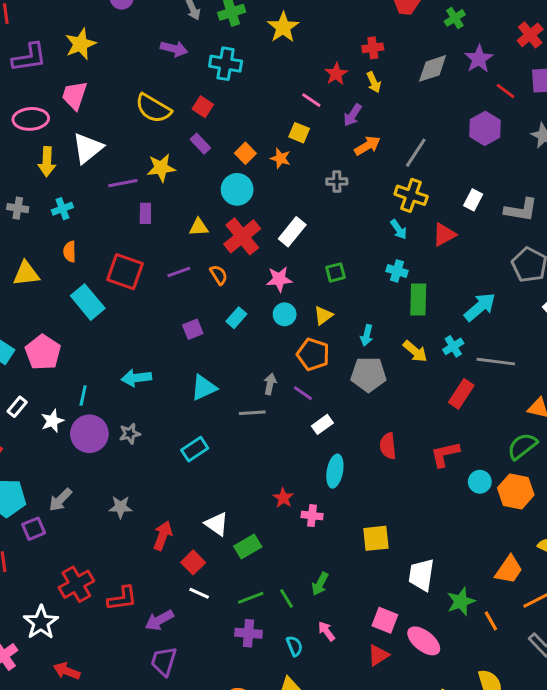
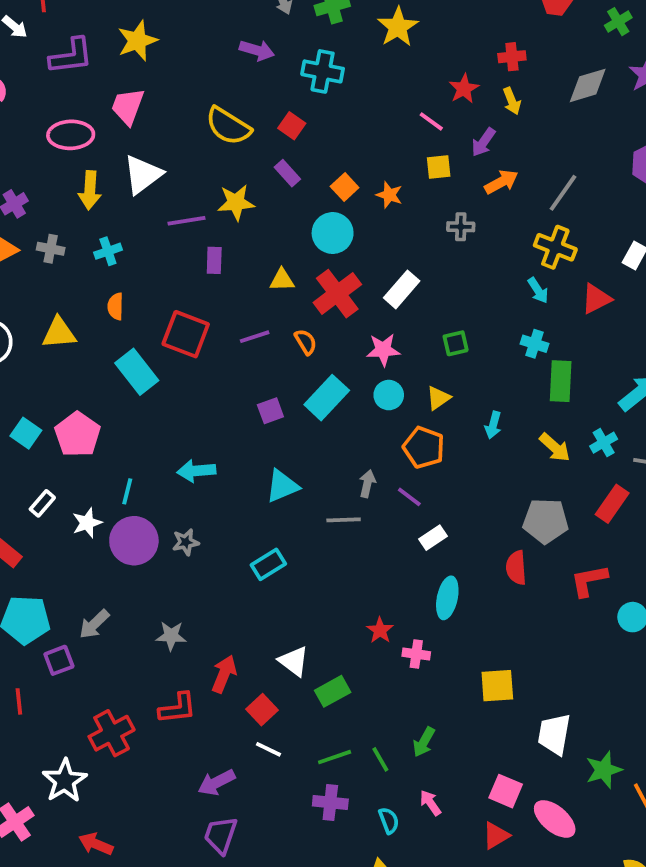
yellow square: (299, 133) -> (439, 167), moved, turned -30
cyan rectangle: (236, 318) -> (327, 398), size x1.6
gray pentagon: (368, 374) -> (546, 521), moved
red L-shape: (122, 598) -> (178, 708), moved

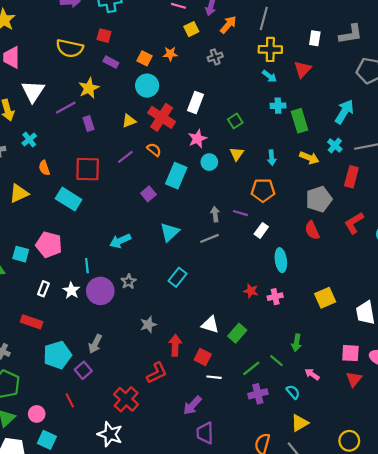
orange pentagon: (424, 447) -> (263, 190), moved
gray star: (171, 636) -> (148, 325), moved

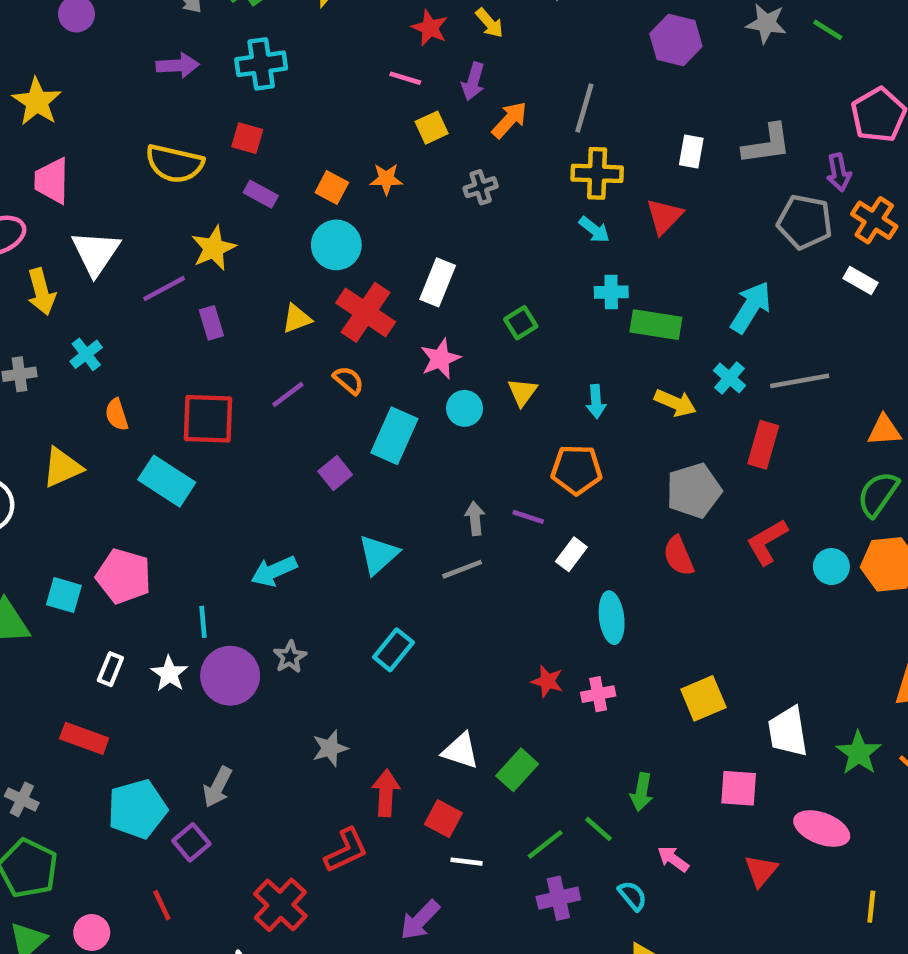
green rectangle: (299, 121) -> (656, 325), turned -65
pink square: (350, 353) -> (739, 788), moved

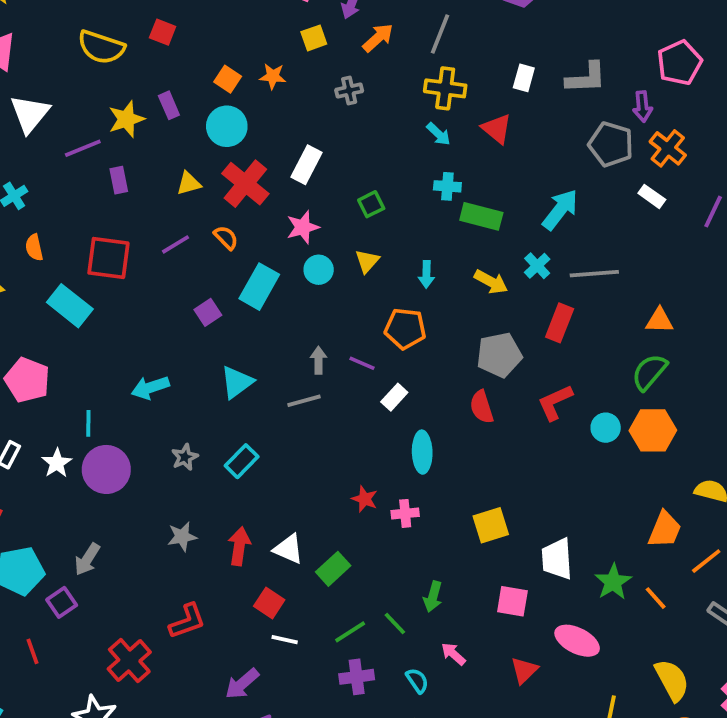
purple rectangle: (261, 194) -> (169, 105), moved, turned 32
red triangle: (664, 216) -> (497, 129), turned -40
gray star: (290, 657) -> (185, 457), moved
red arrow: (386, 793) -> (239, 546), moved

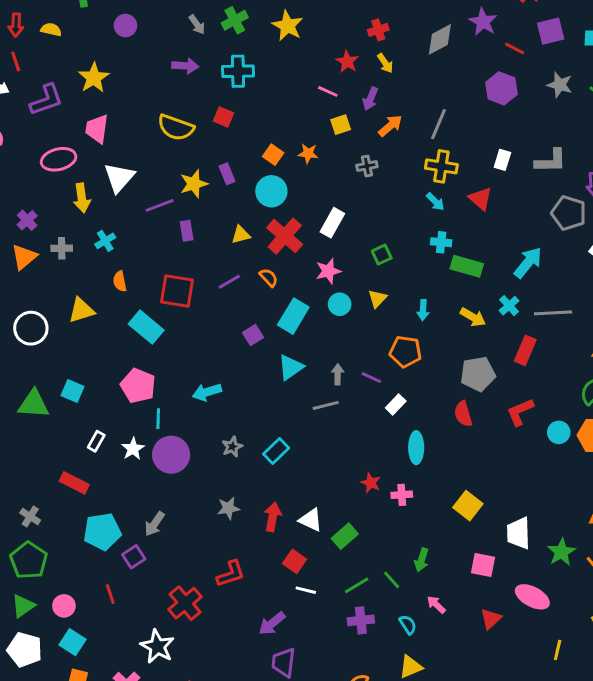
pink pentagon: (27, 380) -> (138, 386), moved
cyan triangle: (237, 382) -> (291, 367), moved
yellow square: (491, 525) -> (468, 506), turned -36

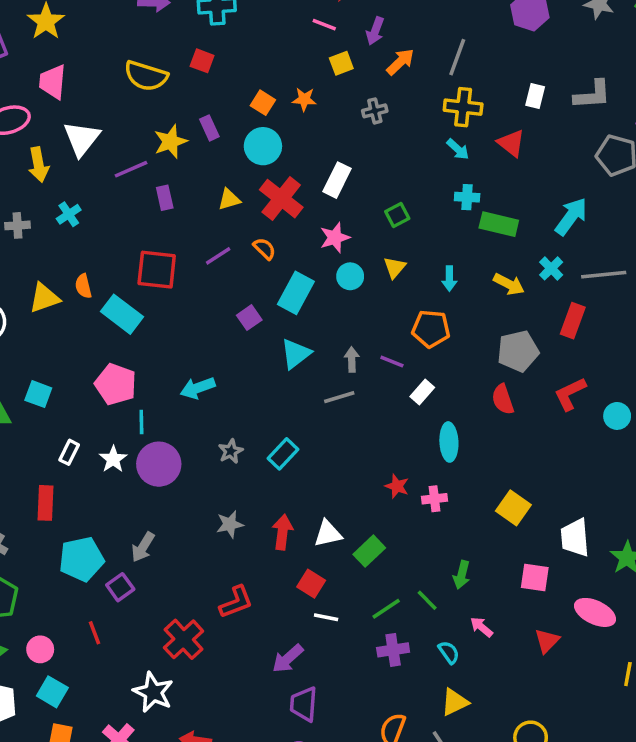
orange semicircle: (120, 281) -> (83, 286), moved
red rectangle: (74, 483) -> (46, 503), turned 68
white triangle: (311, 520) -> (328, 534), turned -35

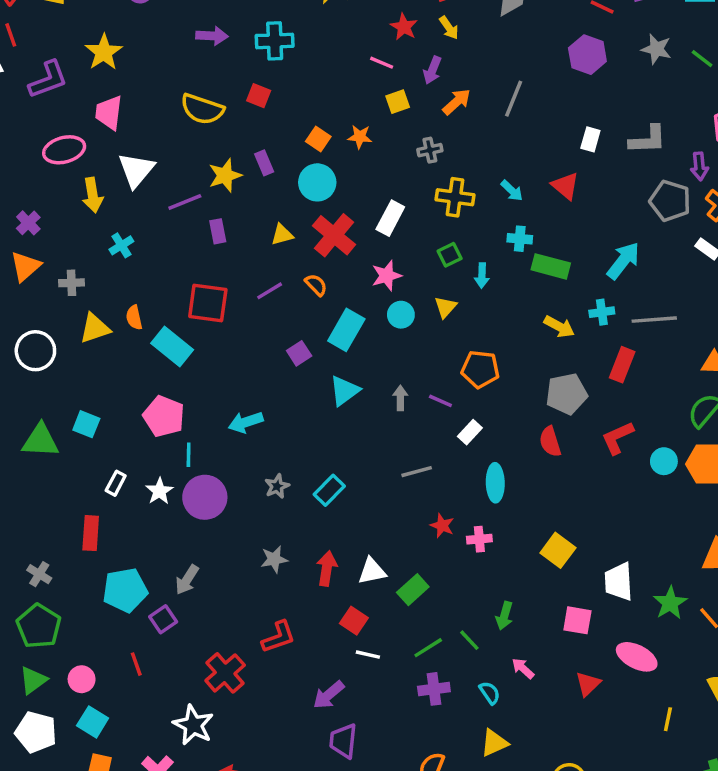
yellow cross: (463, 107) -> (455, 197), moved
gray cross: (17, 225) -> (72, 283), moved
cyan cross: (551, 268) -> (602, 312), turned 35
cyan arrow: (449, 279) -> (482, 275), moved
gray line: (339, 397) -> (417, 472), moved

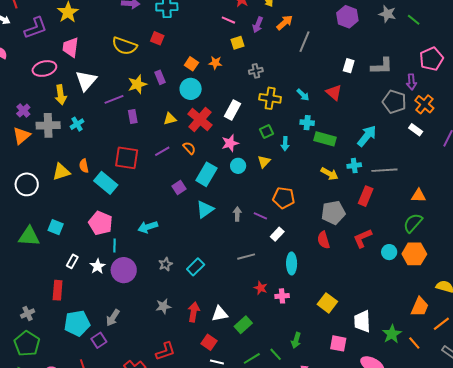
orange arrow: (457, 102) -> (285, 23), moved
gray cross: (72, 283) -> (48, 125), moved, size x1.6
gray cross: (39, 574) -> (28, 314), turned 32

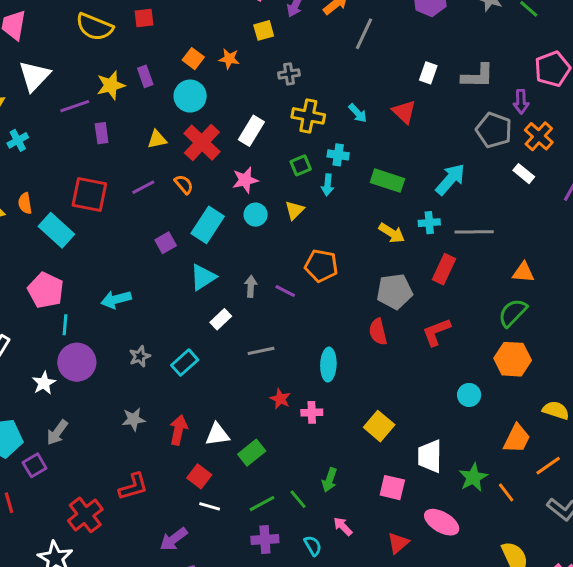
red square: (157, 38) -> (144, 18), turned -32
cyan cross: (307, 123) -> (338, 155), moved
white rectangle: (277, 234) -> (221, 319), moved
cyan circle: (389, 252) -> (469, 395), moved
white star: (97, 266) -> (44, 383), moved

